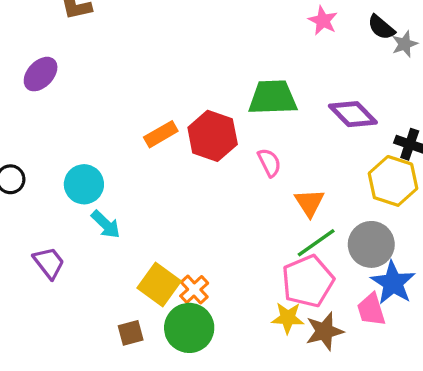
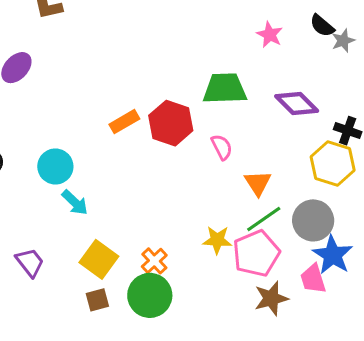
pink star: (323, 21) -> (270, 35), moved
purple trapezoid: (49, 263) -> (30, 262), moved
yellow square: (159, 284) -> (99, 259), moved
yellow star: (288, 318) -> (217, 240), moved

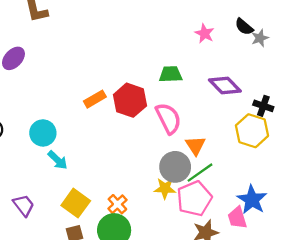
green trapezoid: (225, 89) -> (171, 74), size x0.7
pink semicircle: (222, 147) -> (168, 118), size x1.6
gray circle: (313, 220) -> (175, 167), moved

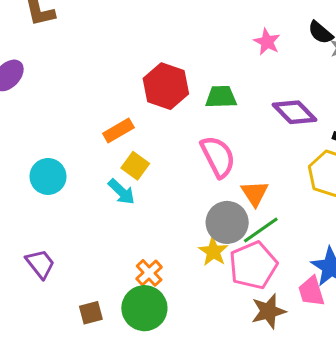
red hexagon: (130, 100) -> (166, 86), moved
cyan arrow: (58, 160) -> (121, 192), moved
yellow star: (165, 188) -> (213, 252), turned 30
yellow square: (76, 203) -> (135, 166), moved, size x0.7
purple trapezoid: (24, 205) -> (40, 264), moved

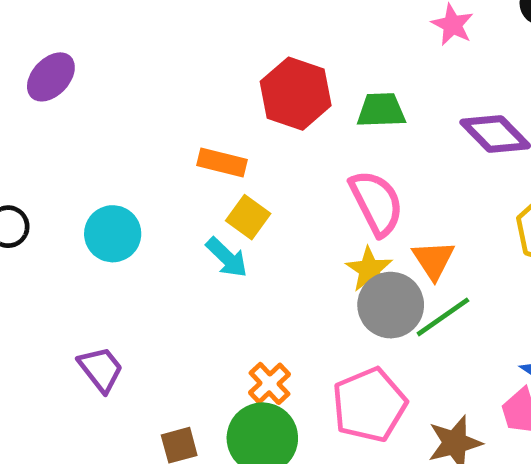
orange rectangle: (118, 131) -> (222, 162), turned 44
yellow star: (213, 252) -> (369, 269), moved
pink pentagon: (253, 265) -> (369, 405), moved

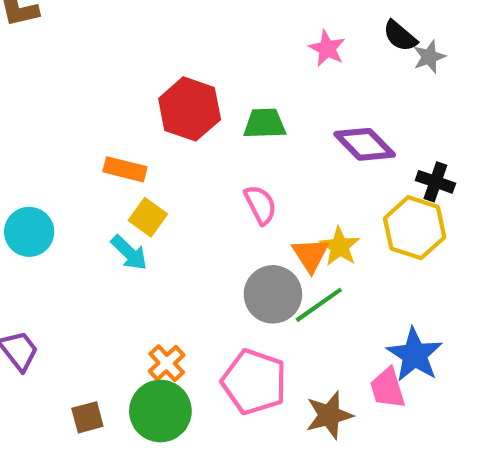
pink semicircle: (376, 203) -> (260, 205), size x0.7
yellow star: (369, 269) -> (340, 246), moved
pink pentagon: (369, 405) -> (254, 382), turned -30

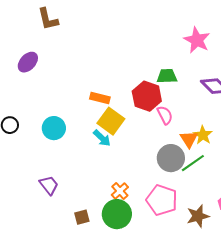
pink star: (327, 48) -> (197, 40), size x1.5
red hexagon: (190, 109) -> (147, 96), moved
yellow square: (148, 217) -> (111, 121), size x1.5

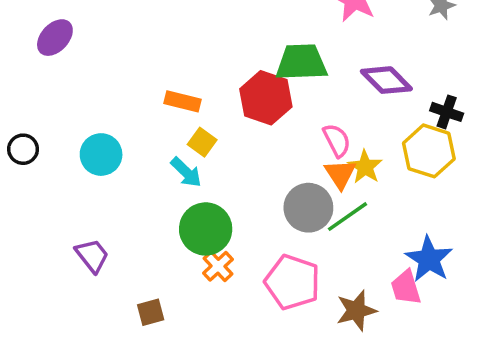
green trapezoid: (167, 76) -> (301, 62), size x1.4
pink semicircle: (165, 115) -> (337, 140), moved
yellow square: (111, 121) -> (202, 142), size x0.6
green circle: (117, 214) -> (206, 229), moved

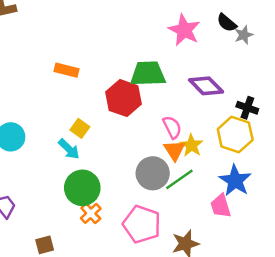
orange rectangle: (183, 101) -> (66, 70), moved
blue star: (429, 259) -> (235, 181), moved
pink trapezoid: (406, 287) -> (221, 206), moved

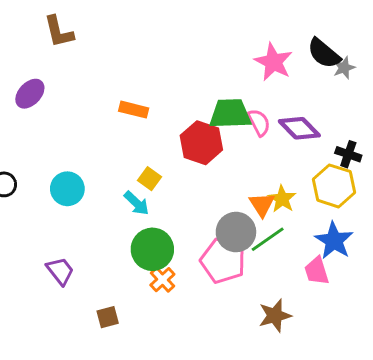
black semicircle: (227, 23) -> (324, 53), size x1.4
pink semicircle: (172, 127) -> (259, 122), moved
pink pentagon: (142, 224) -> (223, 261), moved

